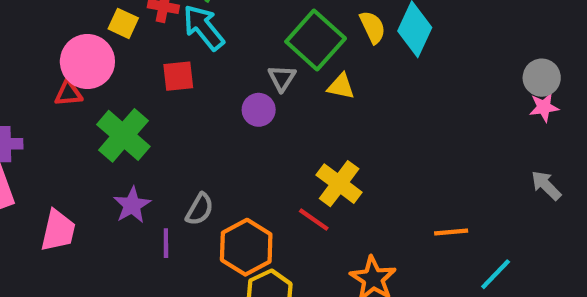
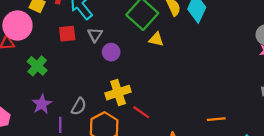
gray triangle: (282, 78) -> (95, 35), moved
green cross: (123, 135) -> (37, 66), size x0.7
yellow cross: (339, 184) -> (118, 93), moved, turned 35

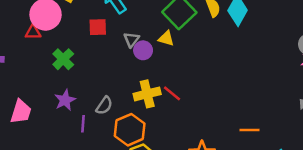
gray triangle: (95, 35) -> (131, 40), moved
yellow triangle: (156, 39) -> (166, 38), moved
red line: (141, 112) -> (172, 93), moved

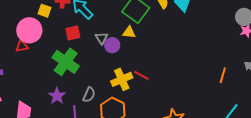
green cross: (63, 59) -> (66, 62), moved, size x1.5
orange line: (250, 130) -> (223, 75), moved, turned -63

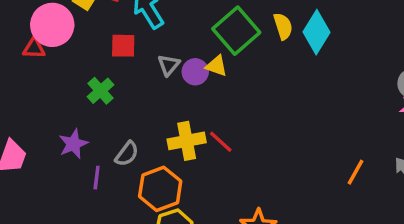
purple circle: (112, 45) -> (195, 72), moved
green cross: (66, 62) -> (100, 91), size x0.6

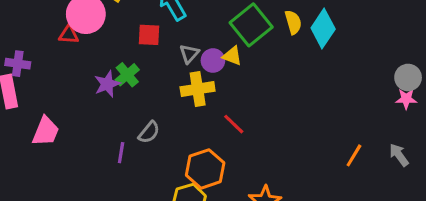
yellow cross: (187, 141) -> (198, 89), moved
purple star: (73, 144) -> (107, 84), moved
orange hexagon: (160, 189) -> (205, 169), moved

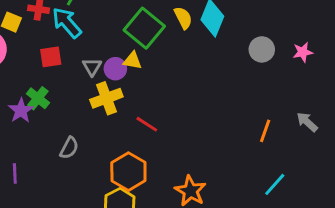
gray circle: (408, 78) -> (262, 49), moved
pink star: (406, 99) -> (303, 52), moved
purple line: (121, 153) -> (15, 173), moved

